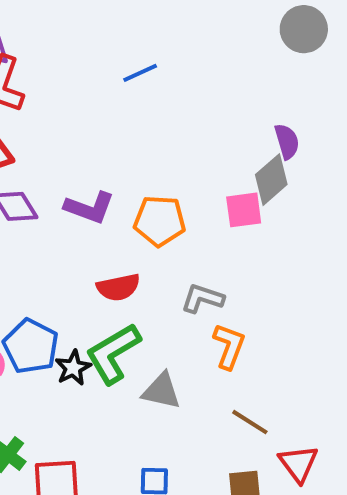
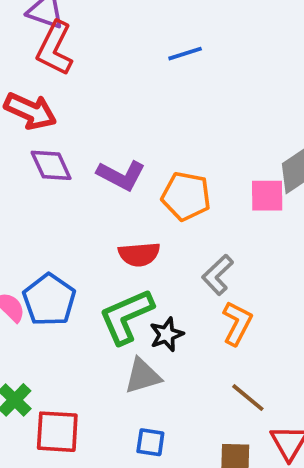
gray L-shape: (203, 298) -> (218, 275), turned -69
black star: (73, 368) -> (167, 334), moved
gray triangle: (161, 391) -> (143, 376), moved, turned -36

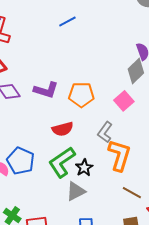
pink square: (267, 196) -> (124, 101), moved, turned -30
orange L-shape: (237, 323) -> (119, 155), size x1.4

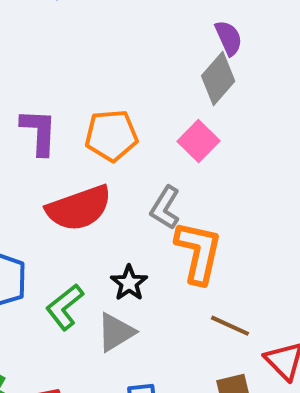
purple L-shape: (46, 90) -> (39, 132), turned -100
red semicircle: (63, 129) -> (79, 208), size x1.5
green L-shape: (62, 162) -> (65, 307), moved, size x0.7

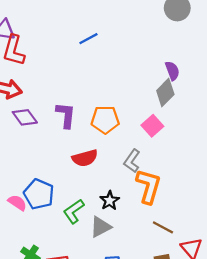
red semicircle: (79, 208) -> (85, 158), size x0.7

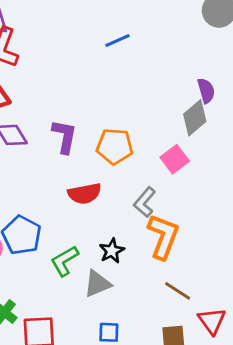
blue line: (88, 39) -> (117, 41), moved

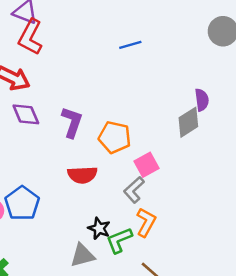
pink square: (175, 159) -> (146, 165), moved
orange L-shape: (163, 237) -> (146, 222), size x0.7
black star: (112, 251) -> (99, 228), turned -30
green L-shape: (65, 261) -> (119, 240), moved

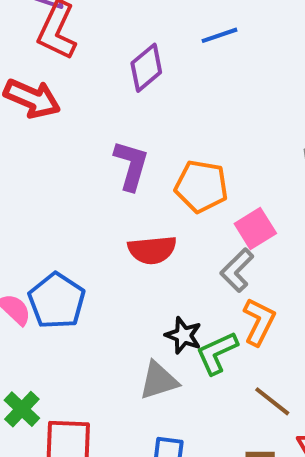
purple diamond: (26, 114) -> (146, 68), moved, turned 76

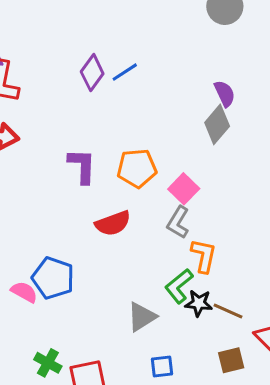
blue line: (220, 35) -> (125, 72), moved
purple diamond: (146, 68) -> (92, 73), moved
black star: (183, 335) -> (199, 303), moved

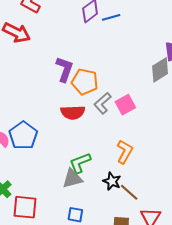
orange pentagon: (137, 168) -> (85, 82), moved
gray L-shape: (178, 222) -> (103, 103), moved
green L-shape: (179, 286) -> (80, 163), moved

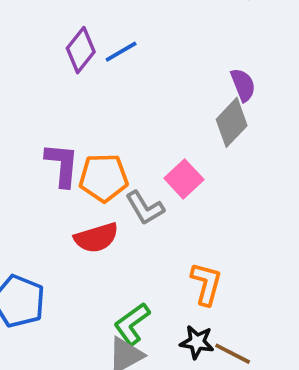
gray L-shape: (103, 103) -> (145, 208), turned -65
pink square: (125, 105) -> (184, 179), moved

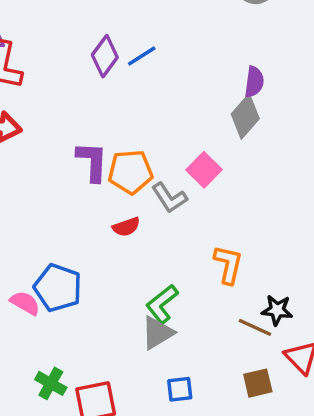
purple semicircle: (243, 85) -> (254, 82), turned 32
red semicircle: (96, 238) -> (126, 227), size x0.7
black star: (197, 342) -> (277, 310), moved

